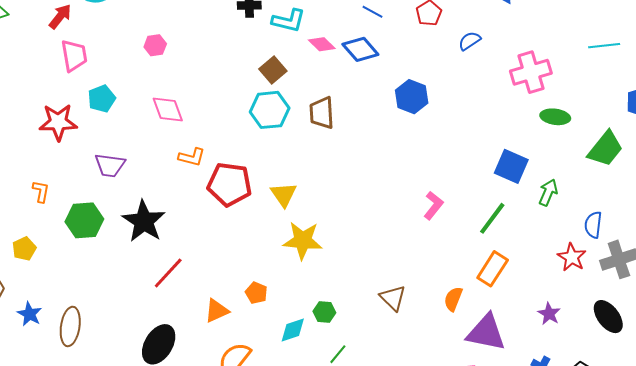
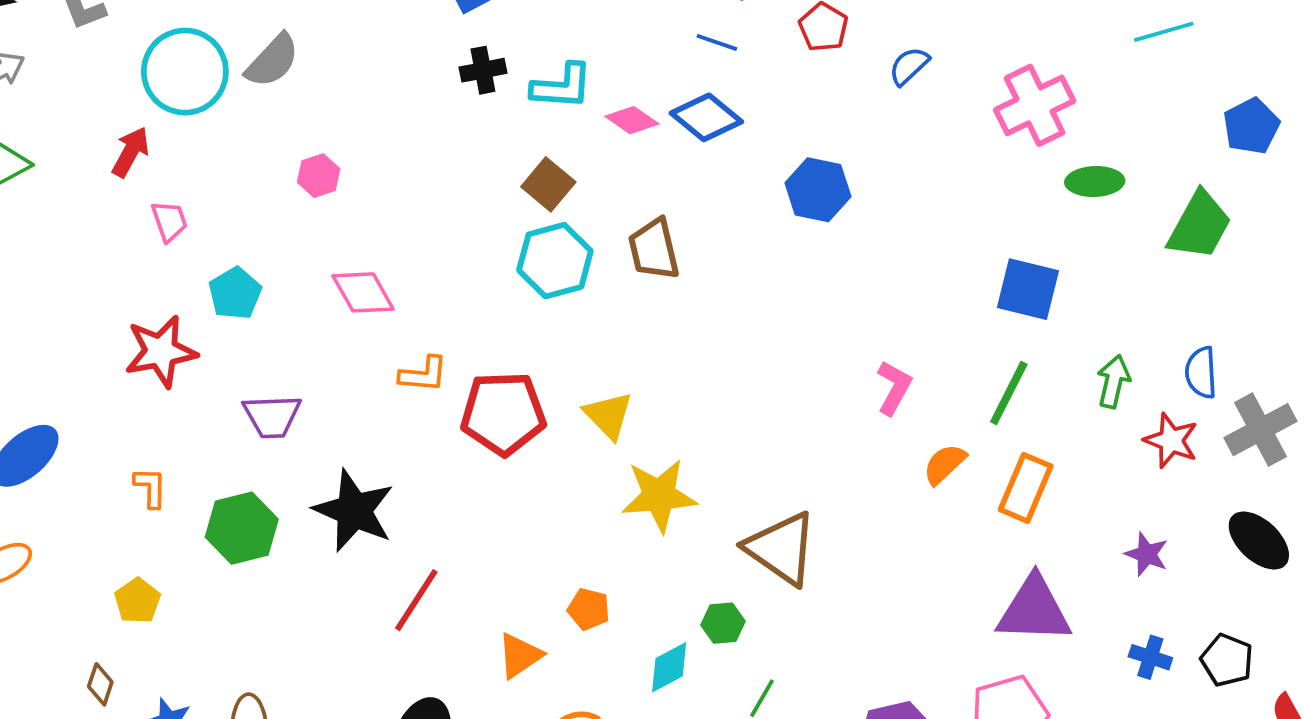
pink trapezoid: (74, 56) -> (169, 221), size x0.7
green arrow: (548, 193) -> (1114, 381), moved
brown triangle: (393, 298) -> (781, 548), moved, size x1.5
orange semicircle: (453, 299) -> (945, 464), moved, turned 35

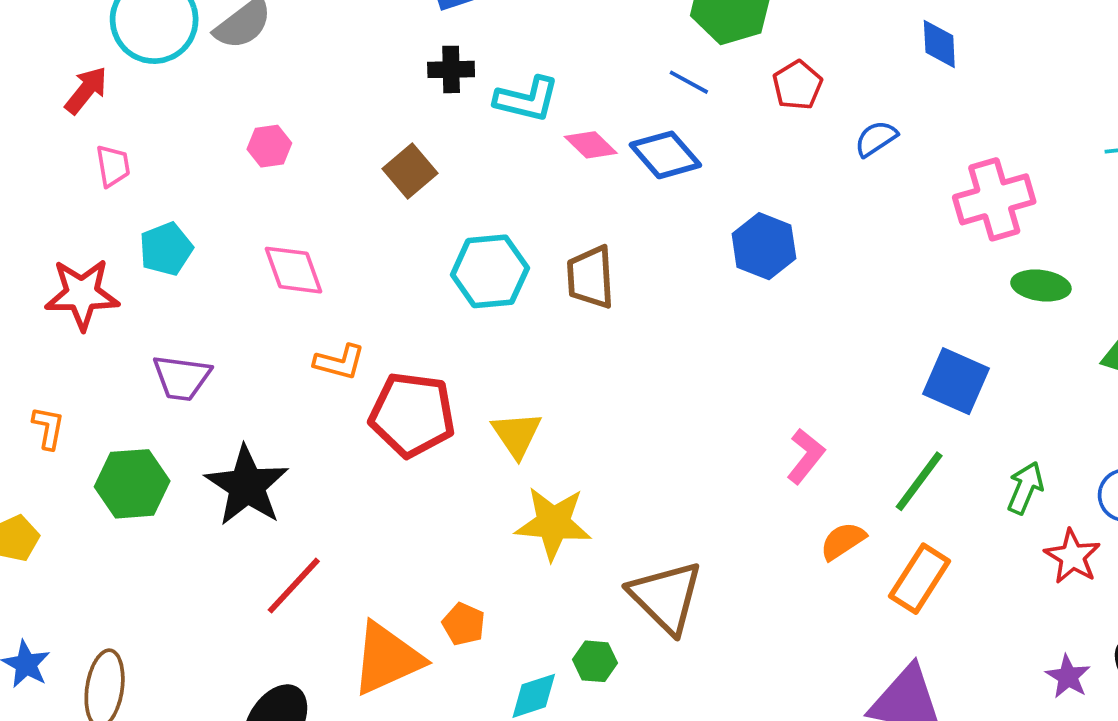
brown square: (548, 184) -> (410, 171), moved
purple star: (1147, 554) -> (1068, 677), moved
orange triangle: (520, 656) -> (387, 658), size x1.6

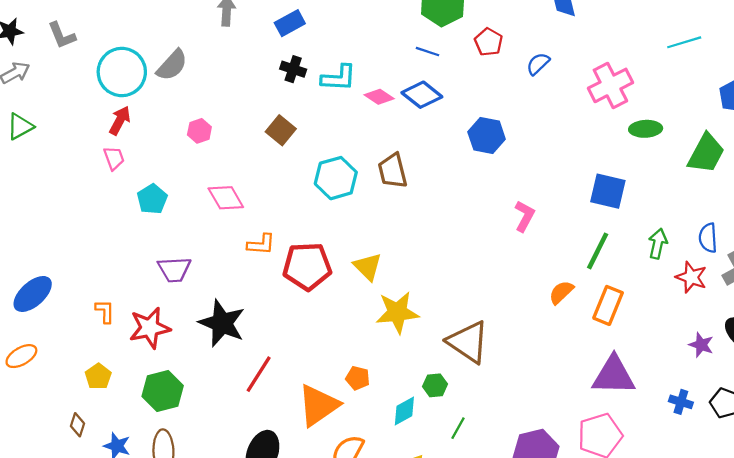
black cross: (451, 69) -> (293, 69), turned 30
red arrow: (86, 90) -> (120, 120), moved
red star: (82, 294) -> (150, 328), moved
pink L-shape: (806, 456) -> (525, 216), moved
green hexagon: (132, 484) -> (163, 391), moved

